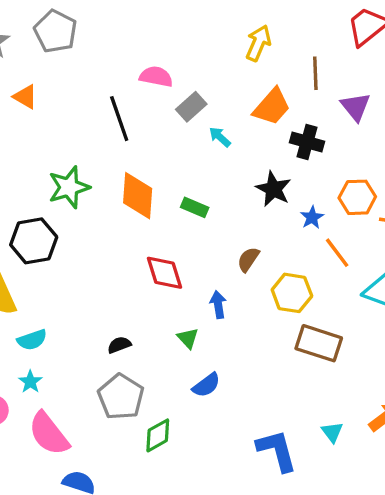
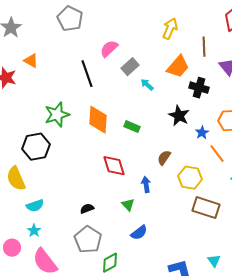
gray pentagon: (55, 31) -> (70, 19), moved
pink semicircle: (156, 77) -> (109, 49), turned -54

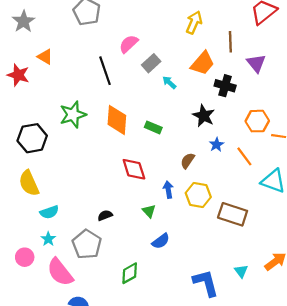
blue star: (202, 133) -> (217, 145), moved
black hexagon: (36, 147) -> (32, 138), moved
yellow hexagon: (190, 178) -> (198, 195), moved
gray pentagon: (88, 240) -> (87, 244), moved

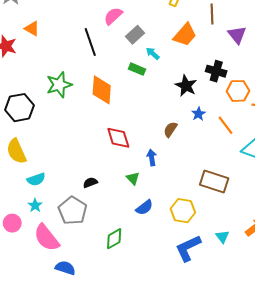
black cross: (225, 86) -> (216, 71), moved
green rectangle: (153, 127) -> (137, 69), moved
yellow hexagon: (198, 195) -> (183, 211), moved
blue L-shape: (206, 283) -> (188, 248), turned -100

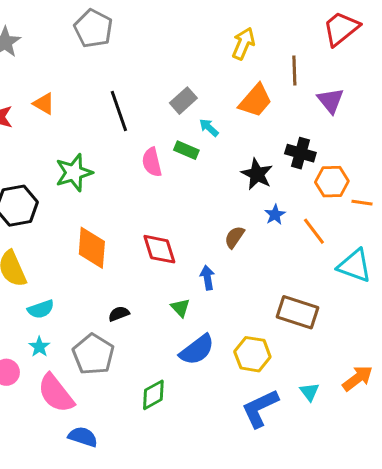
pink semicircle: (113, 16) -> (152, 162), moved, turned -60
orange triangle: (32, 29) -> (44, 104), moved
orange diamond: (102, 90) -> (92, 248), moved
blue semicircle: (144, 207) -> (197, 350), size x1.4

